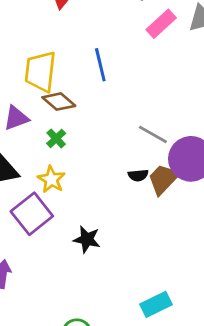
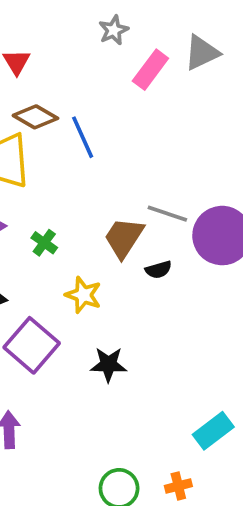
brown diamond: (59, 102) -> (35, 117), moved
yellow star: (51, 179) -> (83, 295), moved
brown trapezoid: (163, 179) -> (124, 238), moved

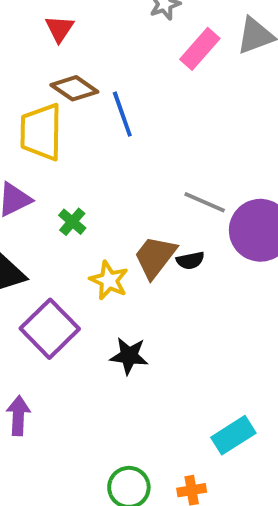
brown trapezoid: (124, 238) -> (155, 257), moved

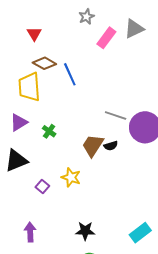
yellow star: (109, 280) -> (71, 177), moved
purple square: (50, 329) -> (42, 187), size x0.5
black star: (129, 356) -> (85, 231), moved

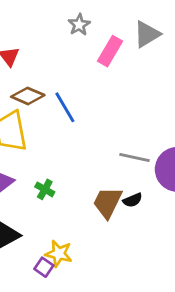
yellow star: (71, 177) -> (59, 254), moved

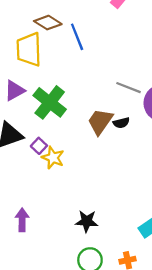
green cross: (45, 189) -> (50, 102), size x2.0
purple square: (44, 267) -> (39, 146), moved

